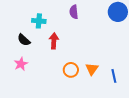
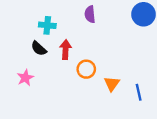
black semicircle: (24, 40) -> (39, 48), moved
orange circle: (71, 70) -> (86, 69), moved

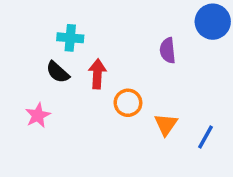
purple semicircle: (90, 14) -> (168, 50), moved
blue line: (139, 92) -> (206, 137), turned 42

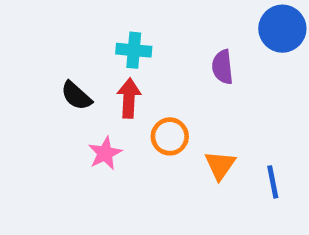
cyan cross: (70, 38) -> (134, 50), moved
pink star: (38, 115) -> (105, 153), moved
blue line: (206, 137) -> (273, 182), turned -40

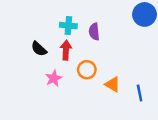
purple semicircle: (222, 67) -> (94, 32), moved
orange triangle: (220, 165) -> (113, 84), turned -35

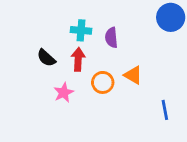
orange triangle: (113, 84) -> (133, 75), moved

